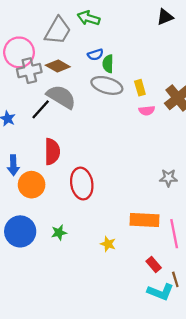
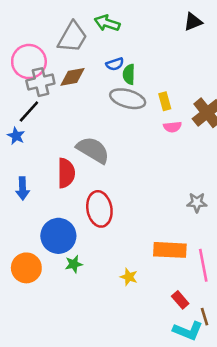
brown diamond: (58, 66) -> (72, 77), turned -40
gray semicircle: (61, 97) -> (93, 150), moved
black line: (41, 109) -> (29, 112), moved
orange circle: (32, 185) -> (26, 268), moved
blue circle: (20, 231) -> (58, 236), moved

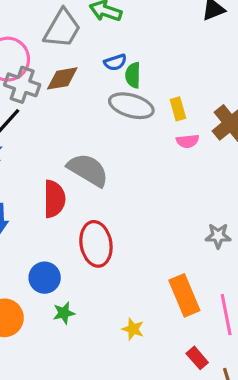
gray cross: (40, 82) -> (22, 85), turned 32
blue circle: (58, 236) -> (45, 278), size x0.7
orange rectangle: (170, 250) -> (184, 295), turned 64

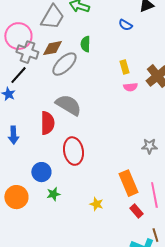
blue semicircle: (115, 62) -> (125, 25), moved, turned 48
green semicircle: (133, 75) -> (85, 44), moved
gray ellipse: (131, 106) -> (64, 64), moved, turned -60
red rectangle: (197, 358) -> (136, 211), moved

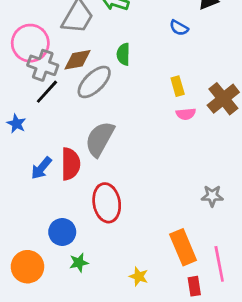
black line: (18, 75) -> (47, 92), moved
gray semicircle: (68, 105) -> (100, 139), turned -92
blue arrow: (13, 135) -> (41, 168), moved, turned 42
red rectangle: (136, 211) -> (194, 286), turned 32

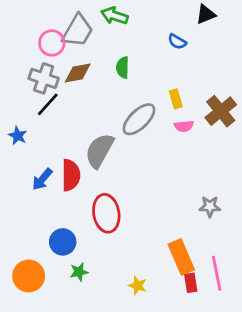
pink circle: (30, 43) -> (52, 43), moved, size x0.7
gray ellipse: (94, 82) -> (139, 119), moved
red rectangle: (194, 286) -> (191, 283), moved

